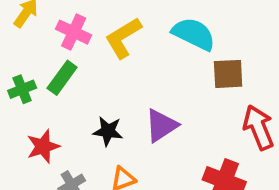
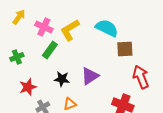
green rectangle: (62, 78) -> (50, 50), moved

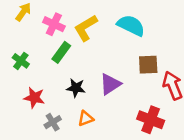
brown square: (125, 49) -> (148, 65), moved
green cross: (17, 57) -> (21, 61), turned -32
red star: (28, 87) -> (34, 98), turned 30

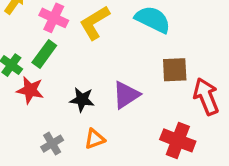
green rectangle: (61, 52) -> (44, 54), moved
red star: (34, 98) -> (30, 90), moved

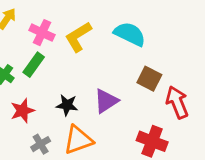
brown square: (175, 70) -> (149, 79), turned 30
red star: (30, 90) -> (22, 111), moved, turned -30
orange triangle: (95, 139) -> (78, 140), size x1.6

